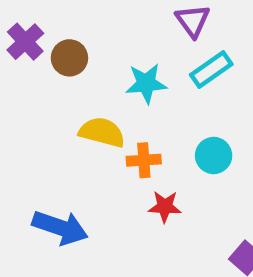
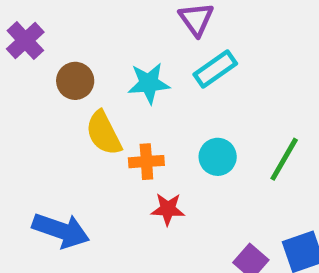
brown circle: (69, 58) -> (75, 81), moved
yellow semicircle: (102, 132) -> (104, 133), turned -132

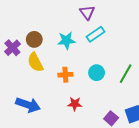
purple cross: (25, 40) -> (12, 48), moved
yellow semicircle: (104, 133) -> (35, 62), moved
red star: (168, 209) -> (75, 104), moved

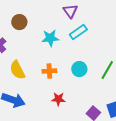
brown circle: (34, 39) -> (19, 22), moved
yellow semicircle: (35, 62) -> (17, 70), moved

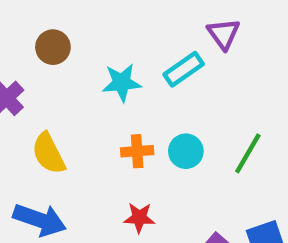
purple triangle: (70, 11) -> (223, 34), moved
orange cross: (49, 71) -> (137, 151), moved

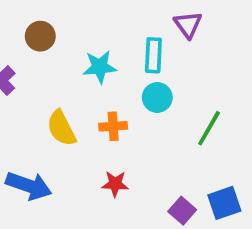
cyan rectangle: (184, 69) -> (153, 55), turned -52
cyan circle: (186, 151) -> (157, 97), moved
yellow semicircle: (49, 153) -> (61, 128), moved

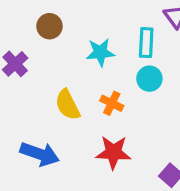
orange cross: (113, 126) -> (112, 103), turned 30
red star: (115, 184) -> (113, 152), size x1.5

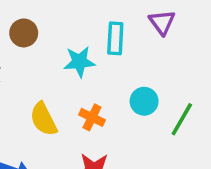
cyan rectangle: (146, 43) -> (115, 38), moved
cyan circle: (149, 79) -> (144, 101), moved

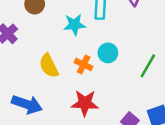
cyan circle: (144, 101) -> (108, 53), moved

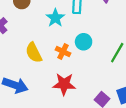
cyan star: (75, 25) -> (55, 18), turned -30

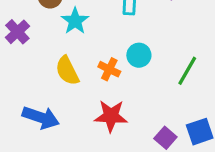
cyan star: (55, 18) -> (75, 21), moved

